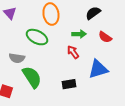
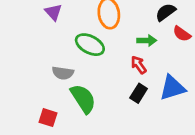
red semicircle: (105, 37) -> (182, 34), moved
black rectangle: (69, 84) -> (139, 93), moved, turned -48

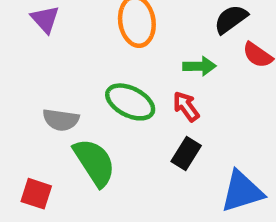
green ellipse: (90, 45) -> (130, 102), moved
blue triangle: (172, 88) -> (242, 191), moved

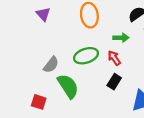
green ellipse: (130, 102) -> (86, 56), turned -45
gray semicircle: (61, 120) -> (51, 65), turned -60

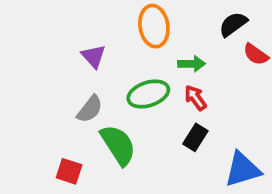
purple triangle: (43, 14) -> (94, 56), moved
green arrow: (121, 38) -> (192, 64), moved

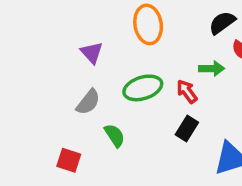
green arrow: (192, 64) -> (212, 69), moved
green semicircle: (118, 145) -> (115, 136), size x0.6

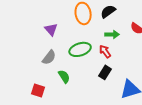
black semicircle: (222, 23) -> (108, 11), moved
green arrow: (212, 69) -> (112, 34), moved

